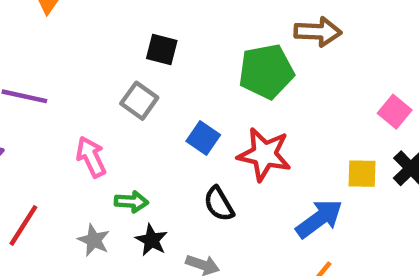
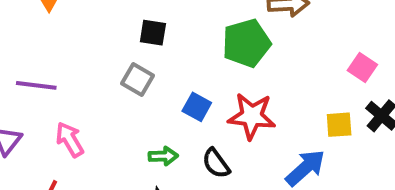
pink arrow: (91, 157) -> (70, 140), moved
green arrow: (131, 202) -> (163, 156), moved

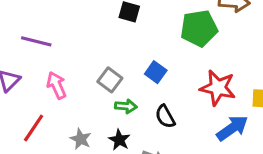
gray square: (138, 80) -> (110, 80), moved
red star: (252, 116) -> (218, 88), moved

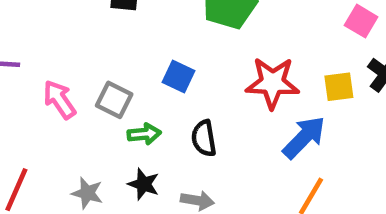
pink arrow: (57, 85) -> (59, 100), moved
black semicircle: (165, 117) -> (204, 138), turned 30

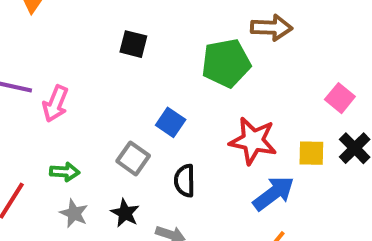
pink arrow: (59, 100) -> (55, 104), moved, turned -132
gray square: (114, 100) -> (133, 158), moved
green arrow: (144, 134) -> (65, 172), moved

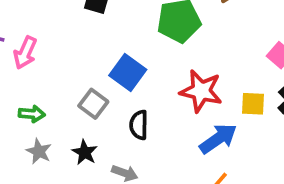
blue square: (171, 122) -> (128, 72), size x1.4

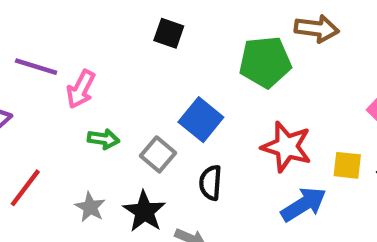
green arrow: (32, 114) -> (103, 139), moved
black star: (85, 152) -> (144, 211), size x1.4

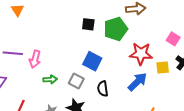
black square: (169, 33) -> (88, 24), moved
red star: (287, 147) -> (141, 54), moved
blue arrow: (304, 204) -> (137, 82), moved

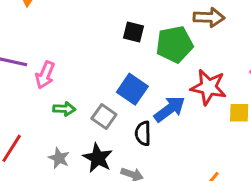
blue arrow: (137, 82) -> (170, 109), moved

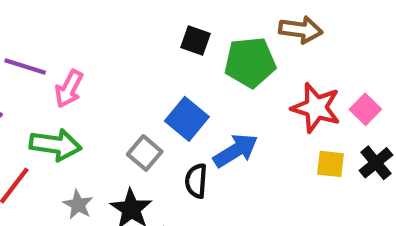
red star: (208, 87) -> (316, 108), moved
green arrow: (64, 109) -> (55, 145), moved, size x1.6

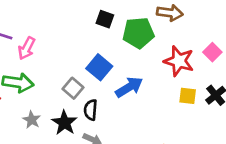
pink square: (365, 109) -> (212, 52), moved
black semicircle: (196, 181) -> (91, 110), moved

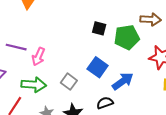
gray square: (73, 88) -> (69, 82), moved
black semicircle: (91, 110) -> (105, 103), moved, turned 70

